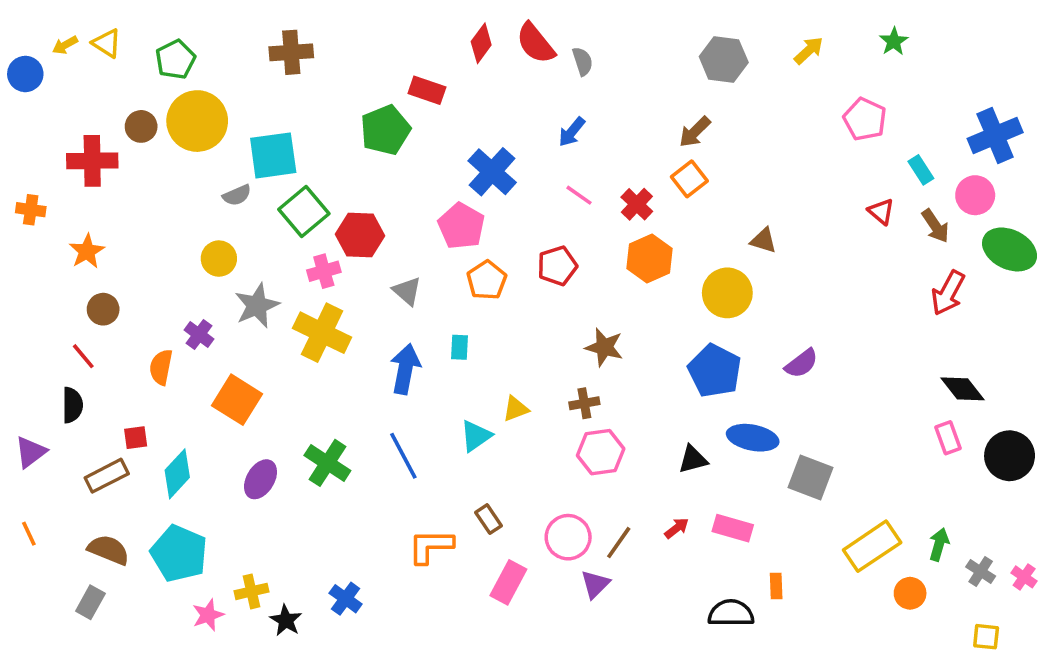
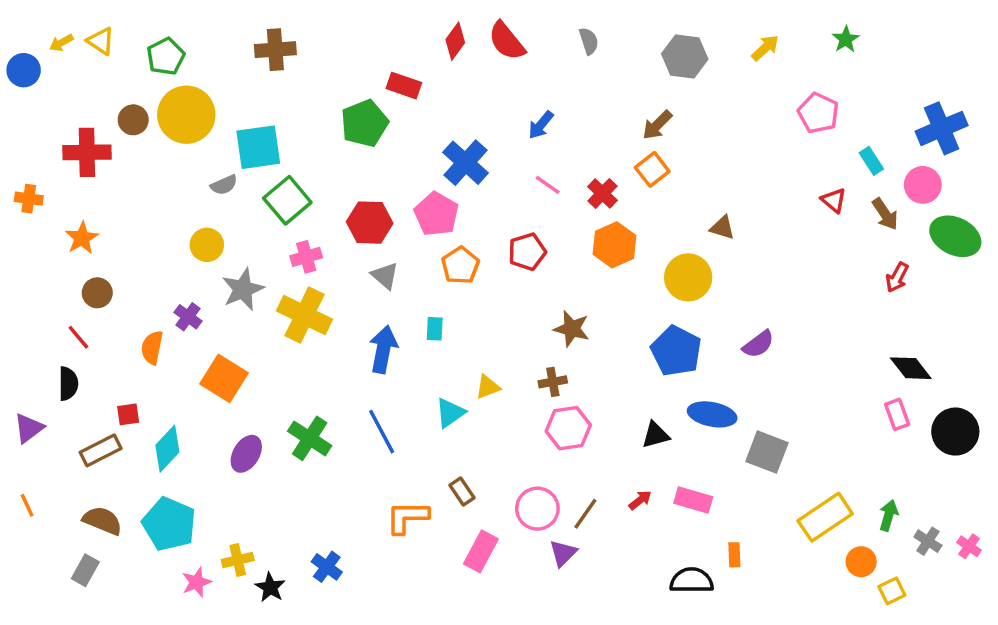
gray semicircle: (583, 61) -> (589, 41), moved
red hexagon: (360, 235) -> (370, 223), moved
red arrow: (948, 293) -> (897, 277), size x0.7
yellow square: (986, 637) -> (892, 591), moved, turned -32

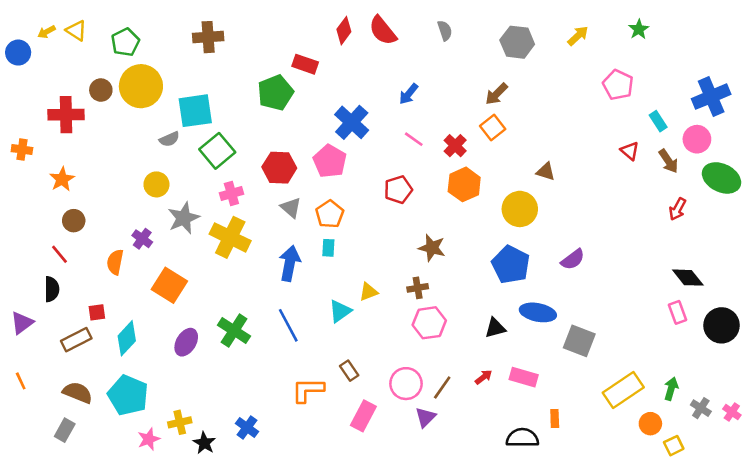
orange pentagon: (460, 265) -> (330, 214), moved

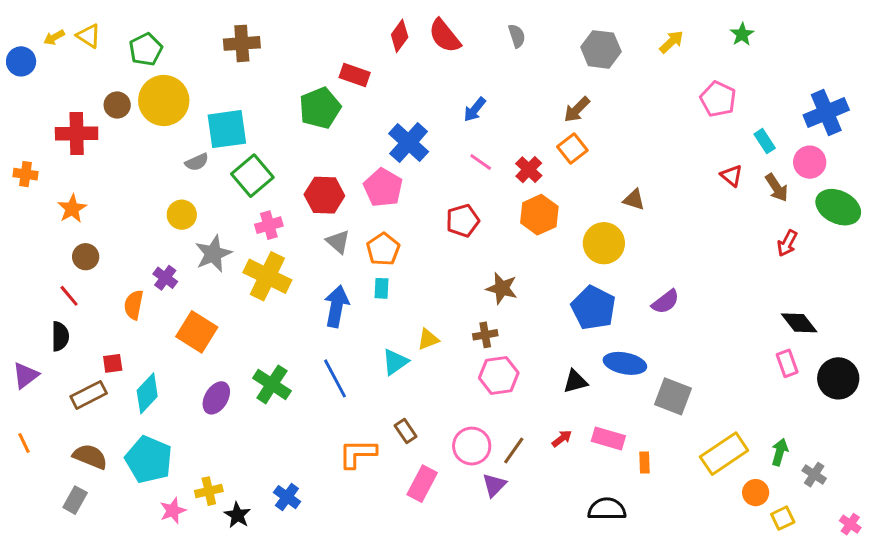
pink cross: (732, 412) -> (850, 524), moved
orange rectangle: (555, 418) -> (644, 463), moved

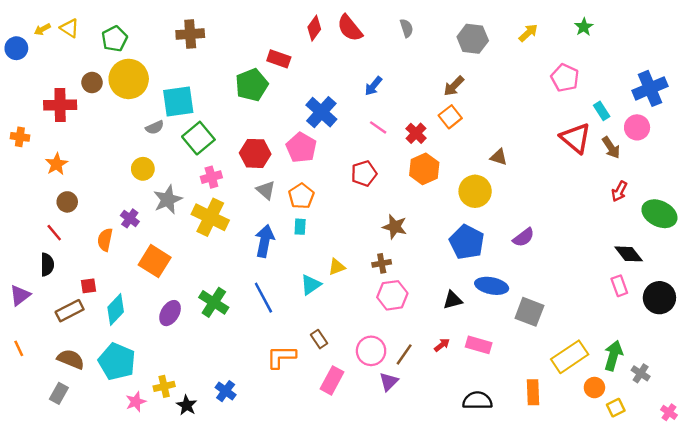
red triangle: (732, 176) -> (576, 138), size x1.8
green ellipse: (838, 207) -> (659, 214), moved
green arrow: (780, 452) -> (613, 356), size x1.4
orange rectangle: (644, 463) -> (533, 392), moved, size x1.5

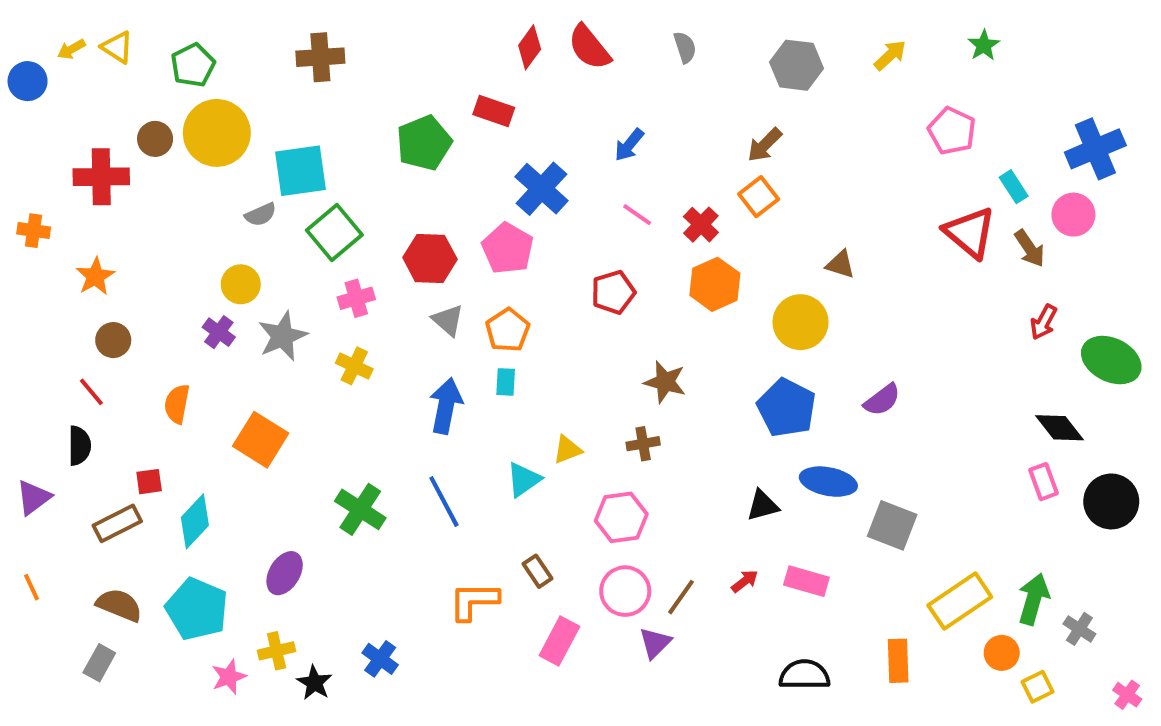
red rectangle: (279, 59) -> (494, 111), moved
yellow cross: (210, 217) -> (354, 366), size x0.6
purple cross: (130, 218) -> (219, 332), moved
pink hexagon: (392, 295) -> (621, 517), moved
purple ellipse: (170, 313) -> (285, 573), moved

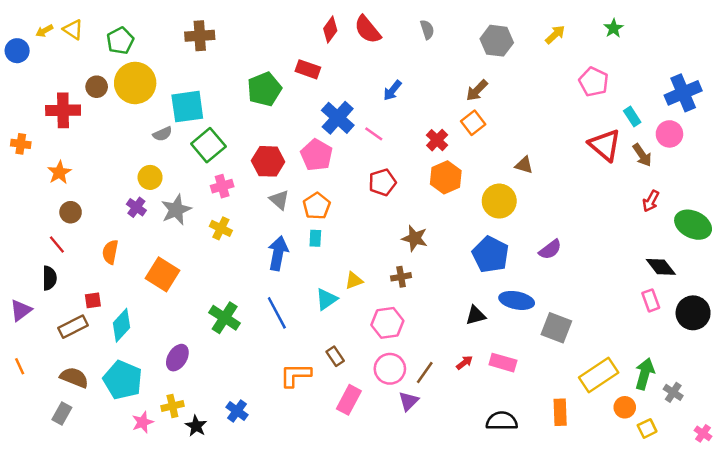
pink line: (637, 215) -> (374, 134), moved

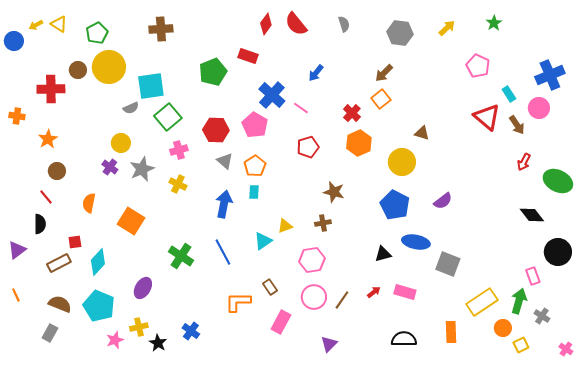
pink rectangle: (651, 300) -> (533, 276), moved
purple triangle: (409, 401) -> (329, 344), moved

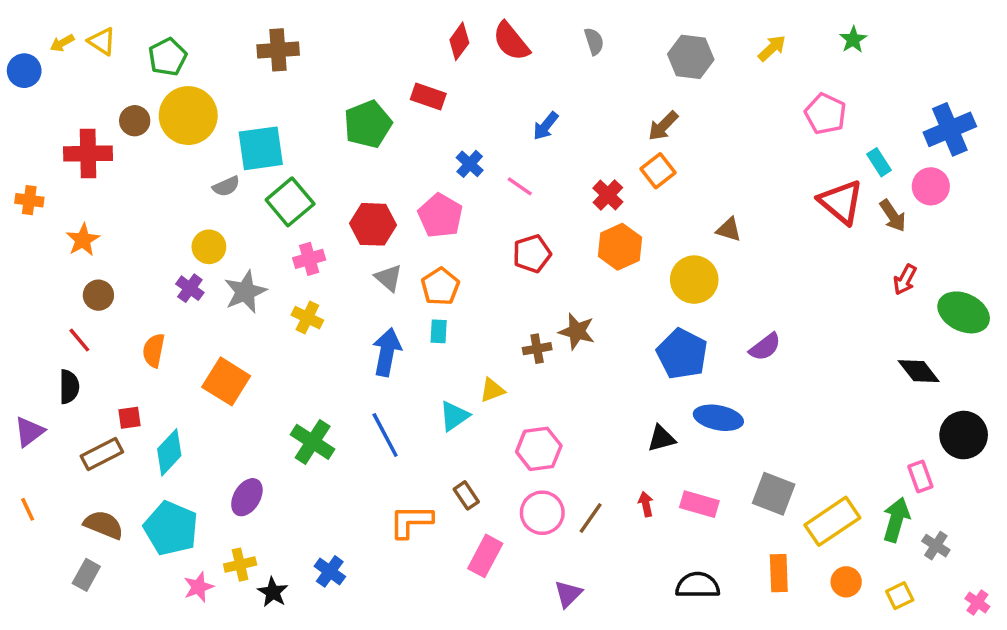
blue cross: (272, 95) -> (470, 164), size x0.6
brown cross: (323, 223) -> (537, 349), moved
gray square: (448, 264) -> (774, 494), moved
red arrow: (374, 292) -> (646, 504), turned -64
orange circle: (503, 328) -> (846, 582), moved

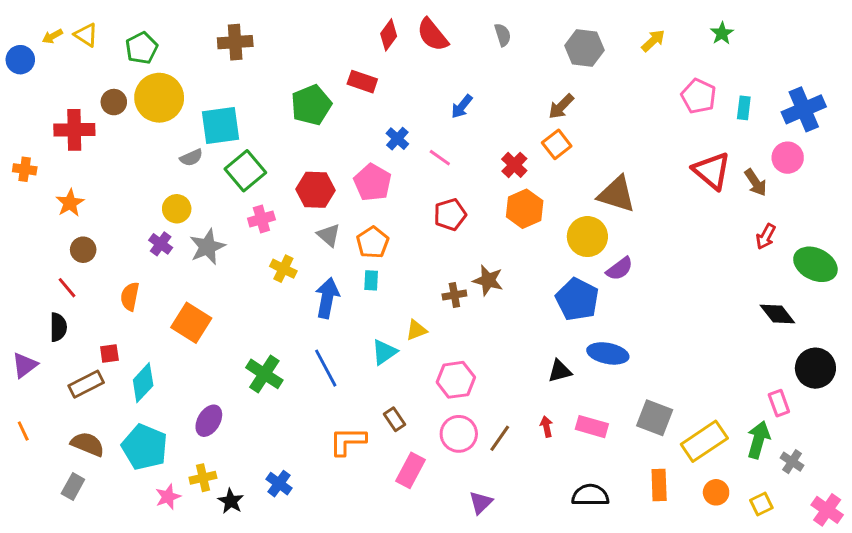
cyan rectangle: (879, 162) -> (744, 108), moved, turned 40
brown triangle: (729, 230) -> (617, 194), size x1.8
yellow cross: (307, 318) -> (283, 269), moved
purple semicircle: (765, 347) -> (620, 269), moved
pink cross: (977, 603) -> (827, 510), size x1.5

